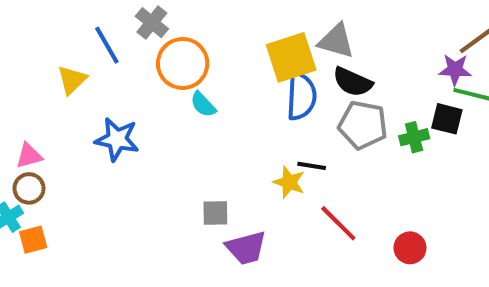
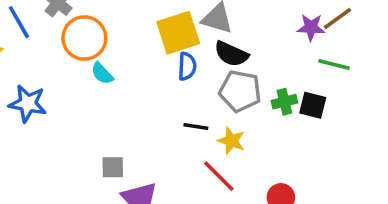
purple star: (455, 70) -> (311, 27), moved
blue semicircle: (301, 96) -> (187, 66), size x0.7
black square: (447, 119) -> (313, 105), moved
yellow star: (289, 182) -> (231, 141), moved

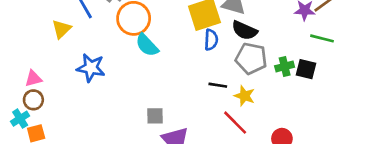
cyan semicircle: (102, 73) -> (147, 45), size x1.4

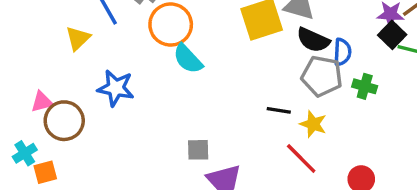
blue semicircle: (211, 40) -> (342, 52), moved
green cross: (285, 66) -> (365, 86), turned 30
black square: (306, 69) -> (392, 35), moved, turned 30
brown circle: (33, 100) -> (64, 121), moved, size x1.5

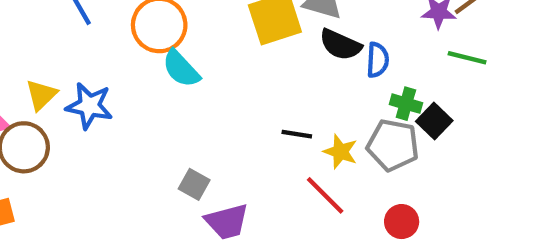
black square: (392, 35) -> (434, 121), moved
yellow triangle: (78, 38) -> (41, 95), moved
gray pentagon: (322, 76) -> (393, 145), moved
gray square: (198, 150) -> (194, 184), turned 30

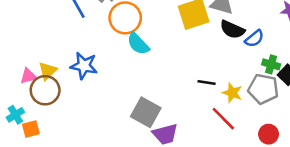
blue semicircle: (378, 60) -> (254, 39), turned 48
yellow triangle: (41, 95) -> (48, 71), moved
gray square: (194, 184) -> (146, 112), size x1.6

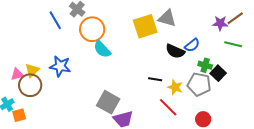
black semicircle: (232, 30) -> (175, 51), moved

